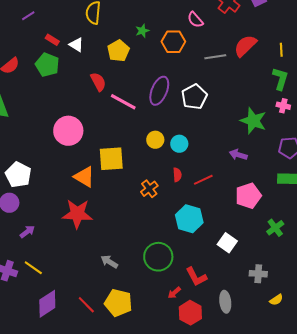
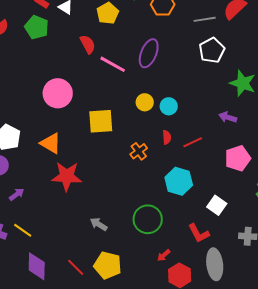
white pentagon: (194, 97) -> (212, 50), moved
orange triangle: (84, 177) -> (51, 143), moved
red L-shape: (196, 277) -> (199, 233), moved
gray ellipse: (225, 302) -> (215, 264), size x1.4
purple diamond: (47, 304) -> (37, 266), turned -56

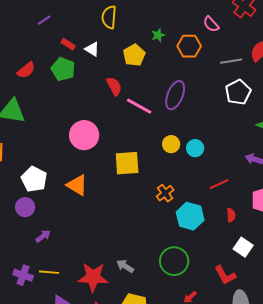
red semicircle: (167, 137) -> (231, 215), moved
red star: (67, 176) -> (93, 277), moved
cyan hexagon: (179, 181) -> (190, 216), moved
yellow line: (23, 230) -> (49, 272), turned -30

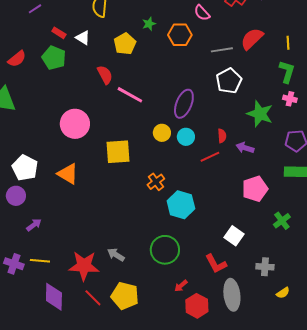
purple ellipse: (175, 95) -> (184, 104), moved
red line: (219, 184) -> (210, 157), moved
red semicircle: (231, 215) -> (222, 136), moved

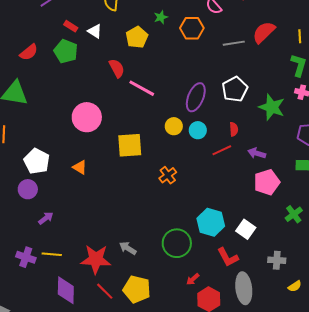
white pentagon: (229, 81) -> (235, 89), moved
purple arrow: (245, 148) -> (257, 153), moved
orange triangle: (68, 174) -> (80, 167), size x0.7
cyan hexagon: (181, 205) -> (211, 222), moved

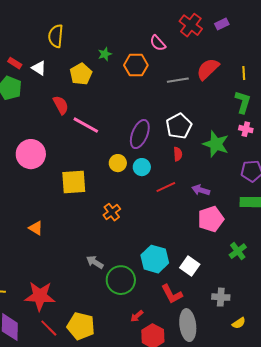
red semicircle: (234, 129) -> (178, 154), moved
orange triangle: (80, 167) -> (36, 228), moved
gray arrow: (128, 248) -> (95, 262), moved

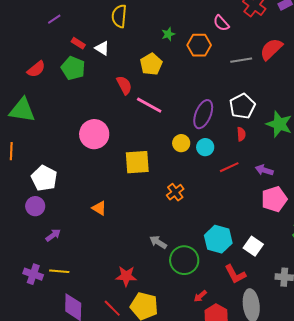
yellow pentagon: (81, 74) -> (151, 64), moved
red star: (40, 296) -> (126, 276), moved, size x0.7

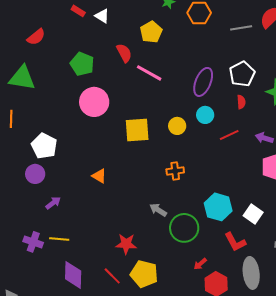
green pentagon: (73, 68) -> (82, 64), moved
yellow circle: (181, 143) -> (177, 126), moved
orange cross: (175, 192) -> (175, 171), moved, turned 30

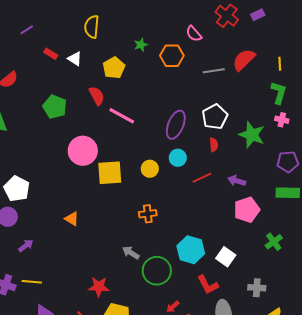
yellow pentagon: (151, 32) -> (114, 68), moved
pink circle: (94, 102) -> (83, 151), moved

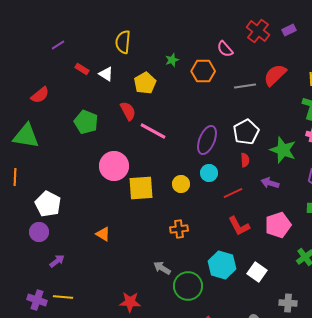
purple arrow: (237, 181) -> (270, 183), moved
red L-shape: (208, 285) -> (239, 226), moved

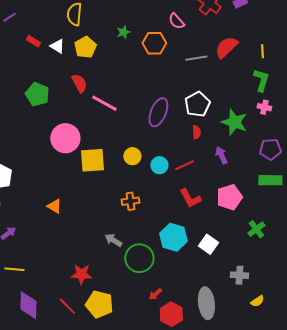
yellow pentagon: (145, 83) -> (85, 47), moved
cyan circle: (209, 173) -> (159, 165), moved
purple arrow: (270, 183) -> (221, 155), turned 48

